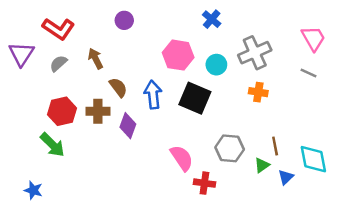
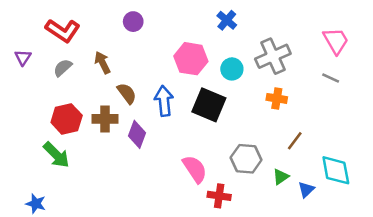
purple triangle: (21, 54) -> (23, 57), size x0.6
brown line: (275, 146) -> (295, 141), moved, turned 48

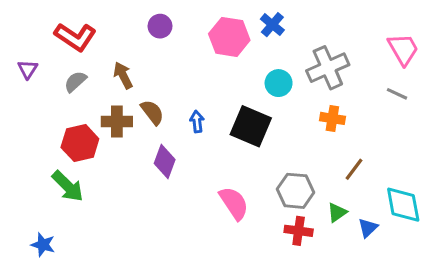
pink hexagon: (191, 59) -> (229, 37), moved
blue arrow: (164, 101) -> (197, 122), size x0.6
brown cross: (105, 119) -> (117, 122), moved
red cross: (219, 196) -> (299, 231), moved

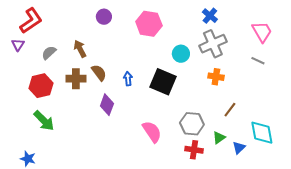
blue cross: (272, 25) -> (210, 16), moved
red L-shape: (75, 37) -> (31, 21), moved, turned -68
red hexagon: (80, 143) -> (41, 86), moved

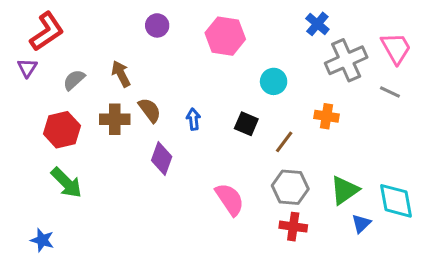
gray cross: (213, 44) -> (346, 60), moved
black square: (163, 82) -> (246, 124), size x0.6
brown line: (230, 110) -> (284, 142), moved
green triangle: (219, 138) -> (345, 190), moved, size x1.5

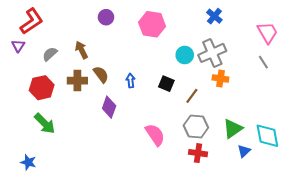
gray cross: (346, 60) -> (212, 53), moved
gray line: (390, 92) -> (263, 62), turned 32

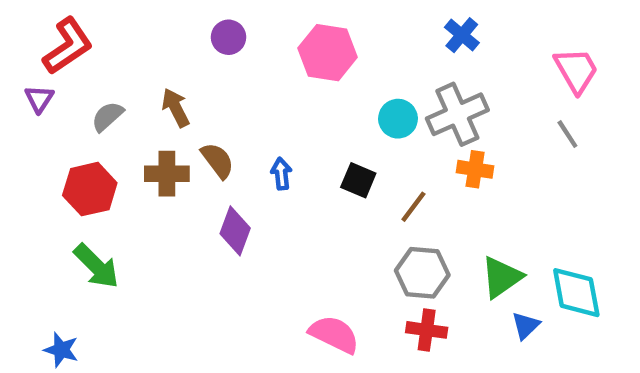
pink semicircle: (155, 135) -> (334, 334), moved, turned -30

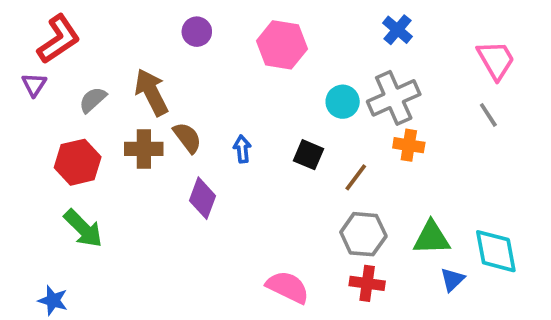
brown arrow: (176, 108) -> (151, 92), size x1.4
green triangle: (501, 277) -> (432, 238), turned 33

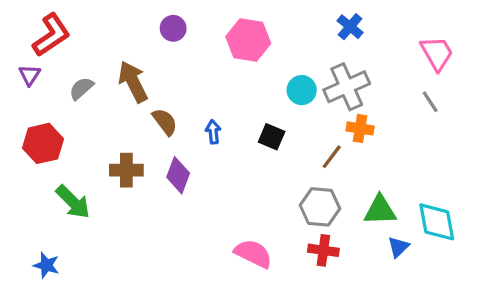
brown cross: (144, 149) -> (126, 170), moved
red hexagon: (78, 162) -> (43, 143), moved
brown line: (356, 177) -> (332, 157), moved

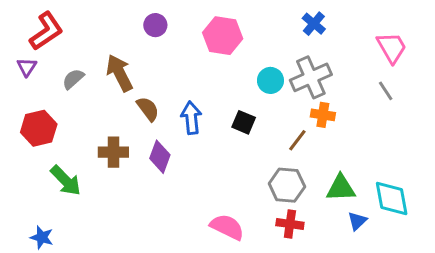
blue arrow: (213, 132) -> (191, 118), size x1.5

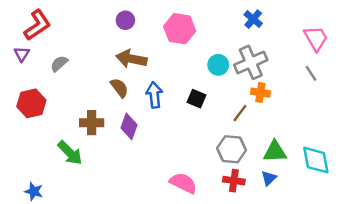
brown arrow: (119, 73) -> (131, 59), moved, turned -52
green arrow: (66, 181) -> (70, 153), moved
blue triangle: (357, 221) -> (269, 178), moved

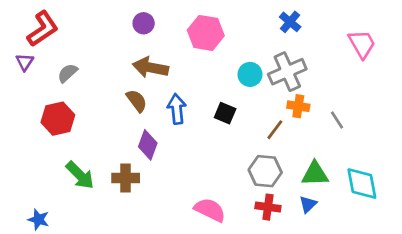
gray line: (311, 73) -> (337, 120), moved
red hexagon: (31, 103) -> (58, 119), moved
brown cross: (92, 123) -> (126, 178), moved

